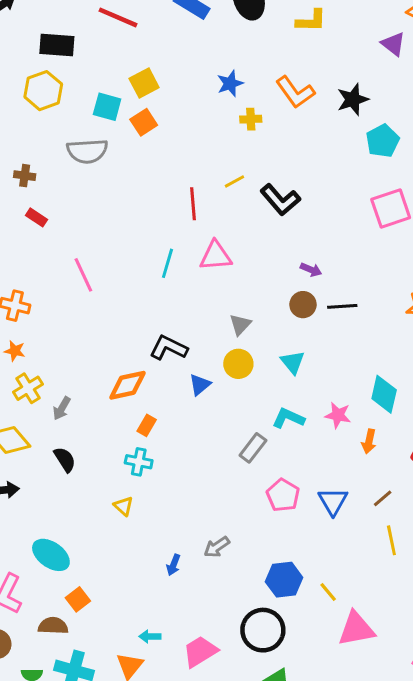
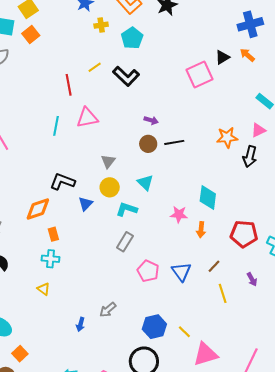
cyan pentagon: (383, 141) -> (132, 38), moved
cyan L-shape: (288, 418) -> (127, 209), moved
orange rectangle: (147, 425) -> (53, 234), turned -40

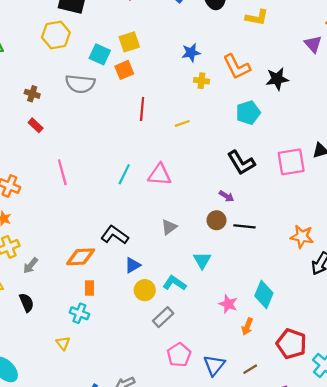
cyan pentagon: (132, 38) -> (248, 113), moved
black L-shape: (126, 76) -> (241, 163), moved
red line: (69, 85) -> (142, 109), moved
yellow circle: (110, 187) -> (145, 290), moved

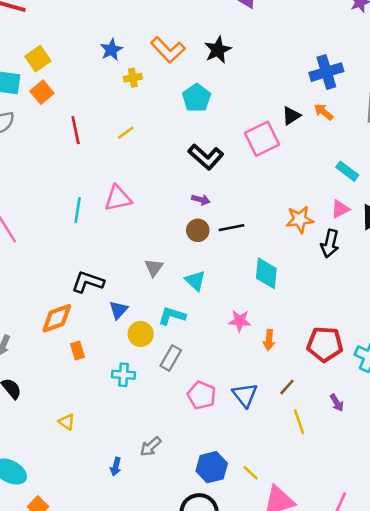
gray triangle: (169, 227) -> (154, 268), moved
cyan diamond: (264, 294) -> (266, 273), moved
cyan cross: (79, 313) -> (123, 375), moved

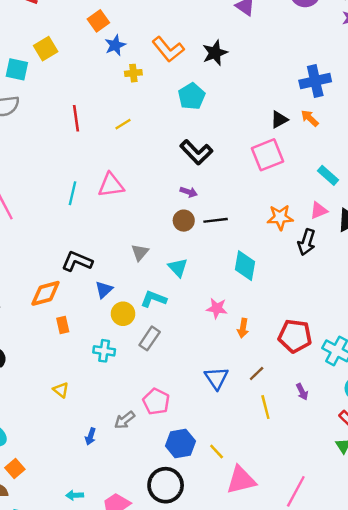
orange square: (42, 92) -> (98, 21), moved
pink square: (262, 139) -> (268, 155), moved
pink pentagon: (202, 395) -> (156, 402), moved
yellow triangle: (67, 422) -> (61, 390), moved

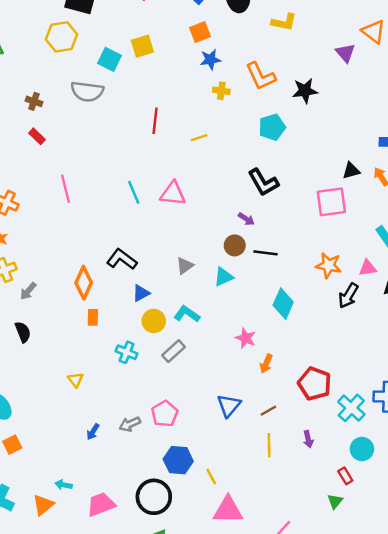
cyan line: (73, 193) -> (134, 192), turned -50
cyan triangle: (178, 268) -> (224, 277), moved, turned 35
orange diamond: (45, 293) -> (84, 283), turned -64

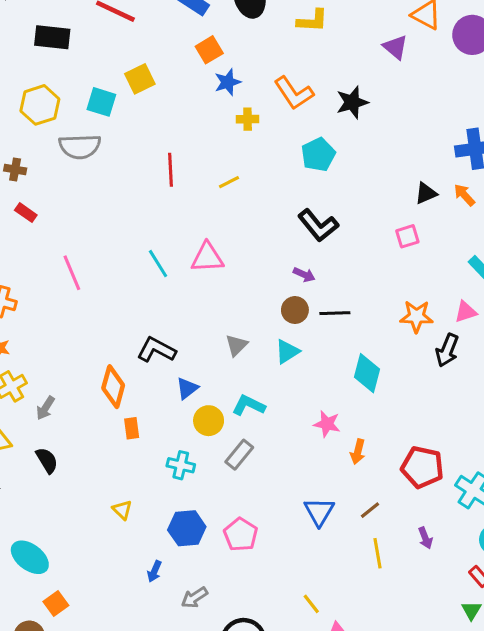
yellow hexagon: (62, 37) -> (40, 105), moved
pink square: (331, 202) -> (407, 236), size x0.6
gray arrow: (130, 424) -> (194, 598), moved
blue hexagon: (178, 460) -> (187, 528), moved

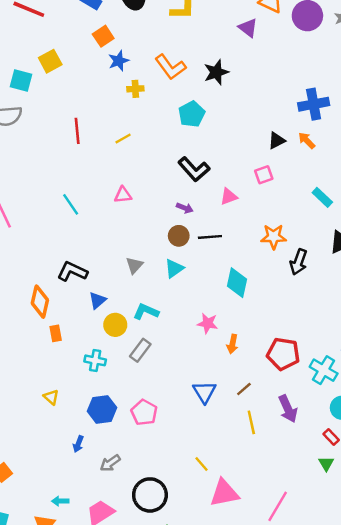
pink triangle: (207, 258) -> (123, 195), moved, size x0.7
pink triangle: (466, 312) -> (229, 197), moved
purple arrow: (425, 538) -> (288, 409), size x1.6

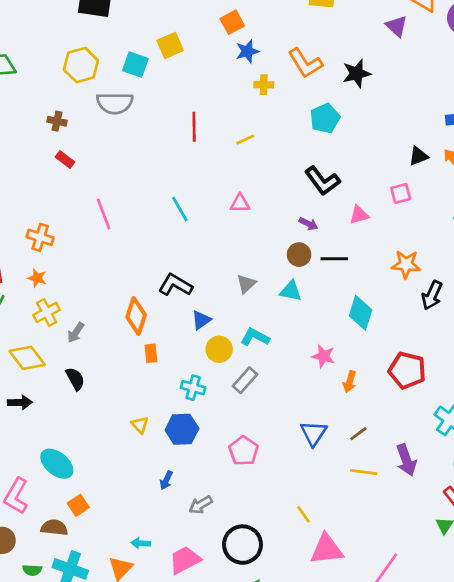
cyan triangle: (174, 268) -> (291, 291), turned 42
red pentagon: (283, 354) -> (407, 370), moved
blue hexagon: (102, 409) -> (182, 429), moved
yellow line: (251, 422) -> (364, 472), turned -75

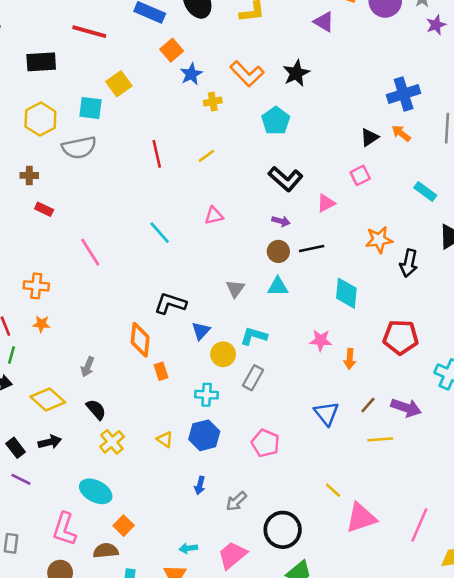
yellow cross: (47, 312) -> (112, 442), moved
purple arrow: (406, 460) -> (406, 408), moved, turned -40

